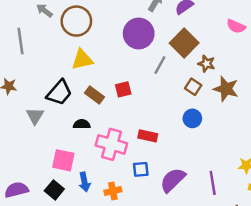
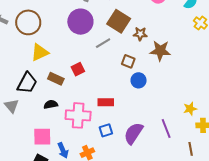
gray line: (160, 65) -> (103, 43), turned 42
brown square: (193, 87) -> (128, 61), moved

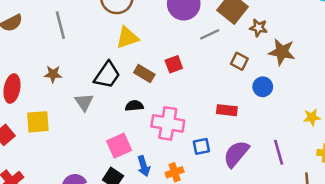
blue circle: (139, 80) -> (263, 87), moved
red rectangle: (106, 102) -> (227, 110), moved
yellow star: (190, 109) -> (312, 117), moved
pink square: (42, 137) -> (119, 146), turned -30

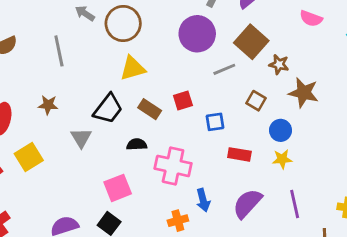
yellow star: (312, 117) -> (282, 159), moved
yellow square: (38, 122) -> (29, 157), turned -30
blue square: (201, 146) -> (215, 122), moved
blue arrow: (144, 166) -> (203, 200), moved

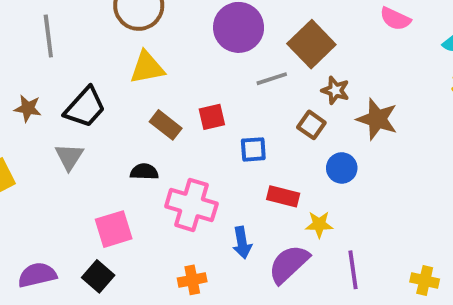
brown star: (279, 64) -> (335, 90), moved
black trapezoid: (108, 109) -> (85, 107), moved
yellow star: (282, 159) -> (319, 224), moved
blue arrow: (203, 200) -> (242, 243), moved

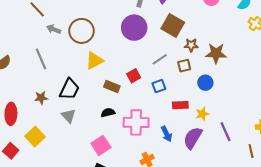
gray line: (272, 79) -> (160, 59), moved
brown square: (311, 125) -> (184, 66), turned -32

